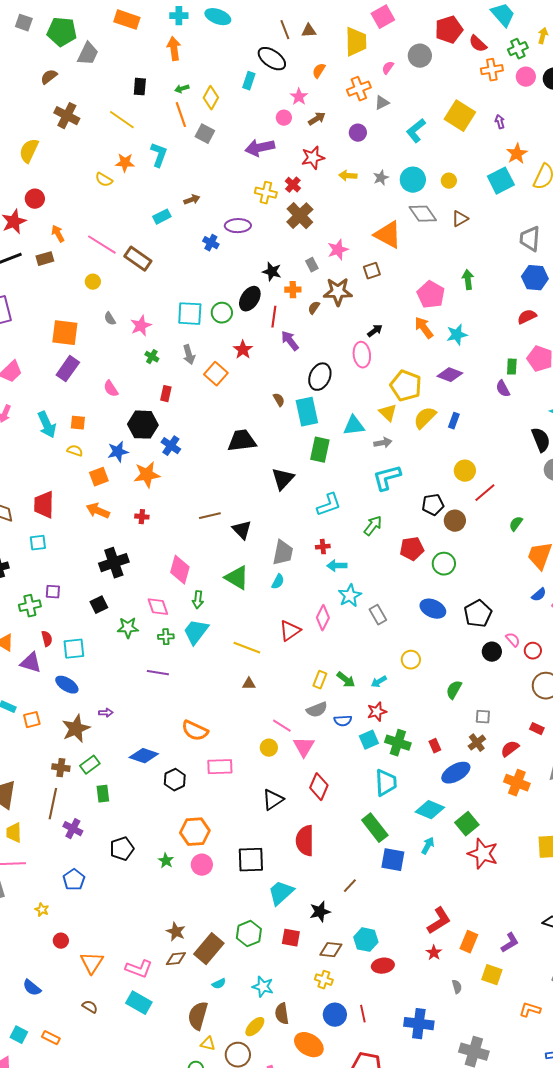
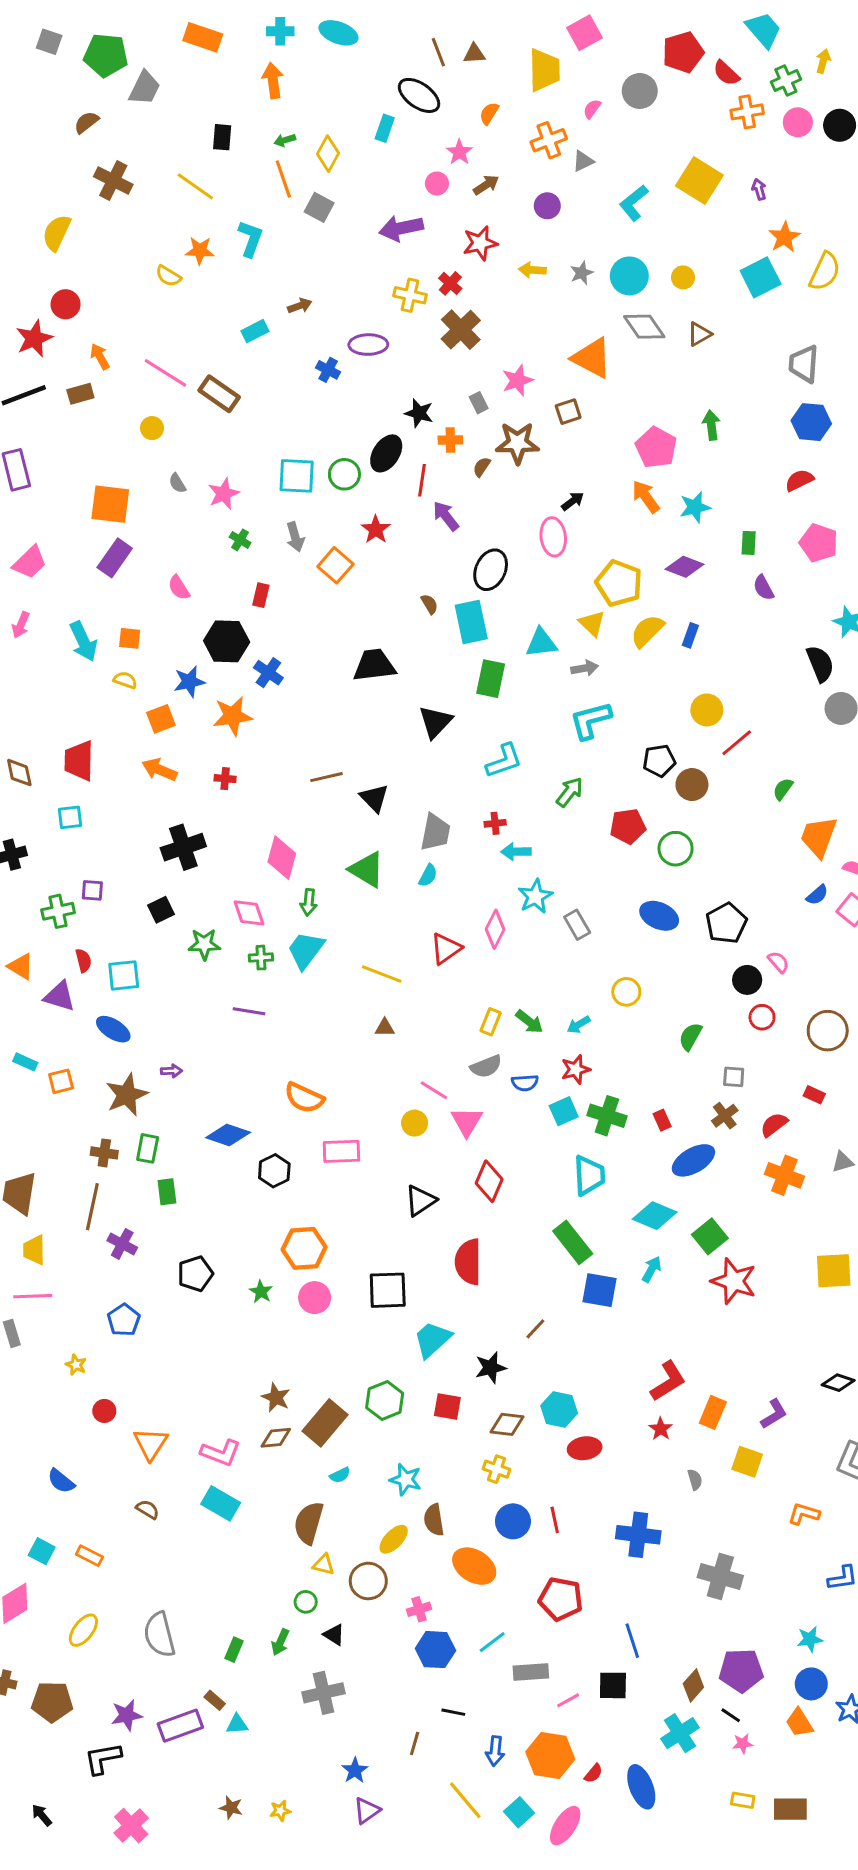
green rectangle: (512, 367) -> (749, 543), moved
red circle: (533, 651) -> (762, 1017), moved
green rectangle: (90, 765) -> (148, 1148), turned -42

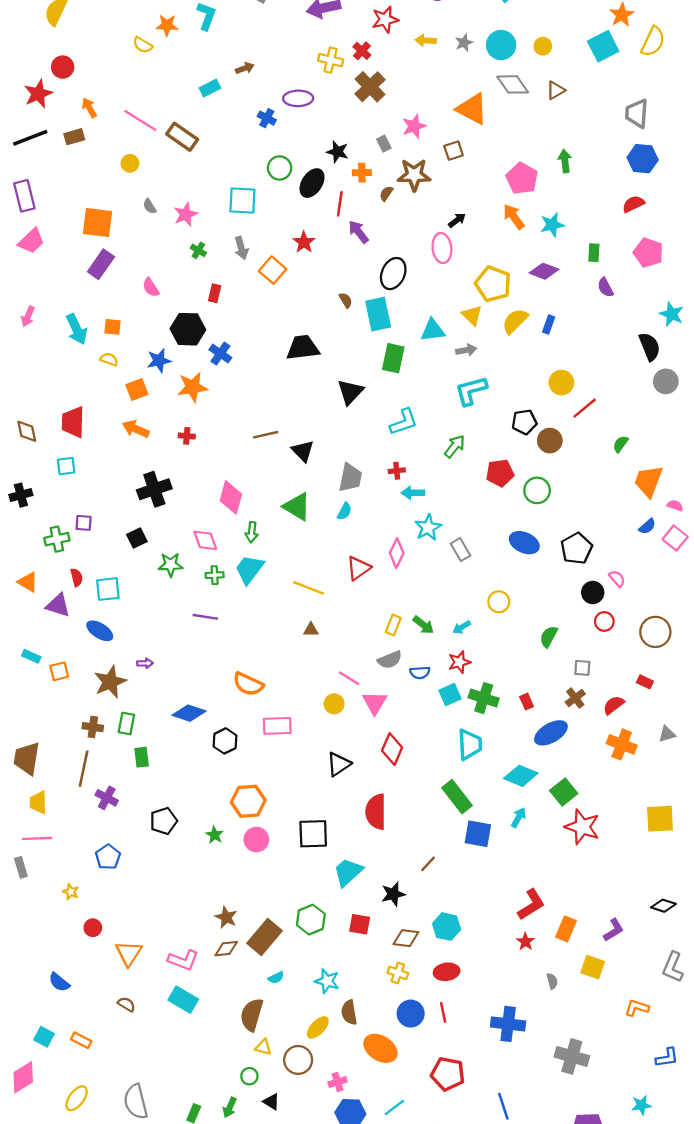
green circle: (344, 474) -> (280, 168), moved
pink trapezoid: (30, 562) -> (31, 241), moved
red ellipse: (585, 1448) -> (447, 972), moved

